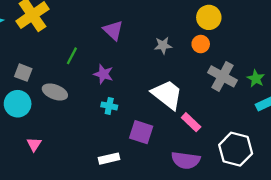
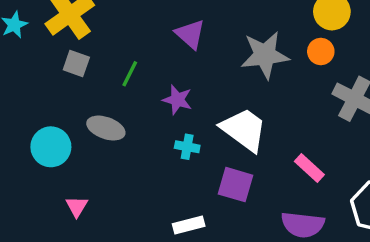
gray star: (163, 45) -> (265, 55), size x1.8
gray square: (23, 73) -> (76, 63), moved
white trapezoid: (167, 95) -> (244, 130), moved

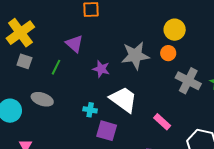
purple triangle: (190, 34) -> (74, 44), moved
purple star: (177, 100) -> (101, 69), moved
purple square: (235, 185) -> (107, 131), moved

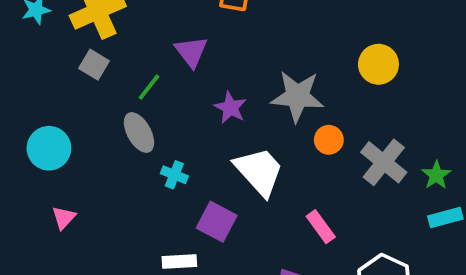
orange circle: (168, 53) -> (329, 140), moved
gray ellipse: (42, 99) -> (139, 133), moved, turned 30
cyan cross: (90, 110) -> (174, 175), moved

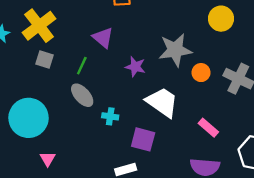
cyan circle: (49, 148) -> (29, 118), size x1.4

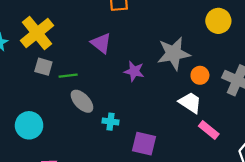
green line: (82, 66) -> (68, 76), moved, turned 60
white trapezoid: (162, 102) -> (190, 103), moved, size x0.7
cyan circle: (29, 118) -> (29, 125), size x0.7

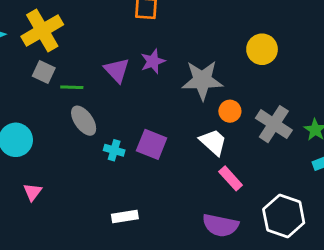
purple triangle: (101, 43) -> (117, 70), moved
purple star: (134, 71) -> (153, 61), moved, turned 30
purple square: (144, 144) -> (152, 144), moved

